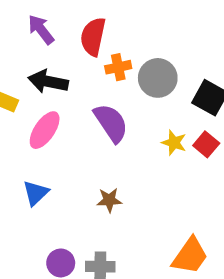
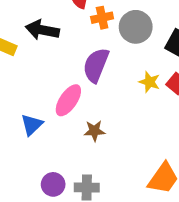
purple semicircle: (111, 123) -> (96, 65), turned -124
pink ellipse: (45, 130) -> (68, 100), moved

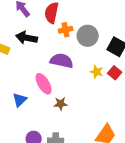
purple semicircle: (96, 65) -> (62, 61), turned 80
pink ellipse: (68, 100) -> (44, 84), turned -65

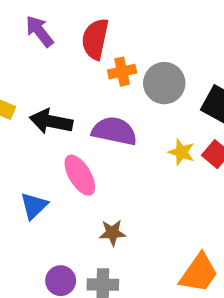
black arrow: (27, 38) -> (51, 121), moved
brown star: (61, 104) -> (112, 233), moved

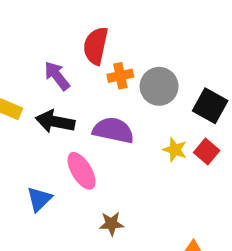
purple arrow: (40, 31) -> (57, 76), moved

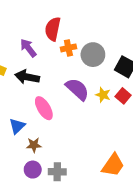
purple semicircle: (113, 130) -> (77, 89), moved, turned 30
brown star: (111, 224) -> (34, 145), moved

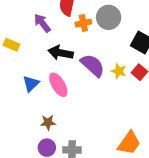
gray circle: (93, 55) -> (109, 17), moved
black arrow: (27, 77) -> (61, 53), moved
blue triangle: (17, 126) -> (31, 84), moved

